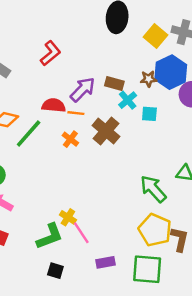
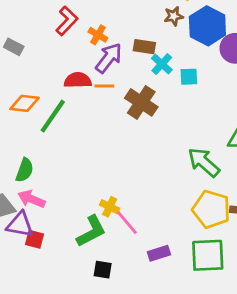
brown star: (149, 79) -> (174, 16), moved
orange cross: (70, 139) -> (98, 35), moved

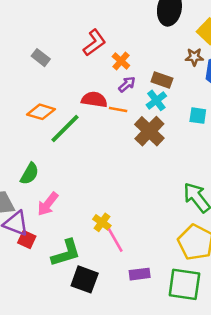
purple arrow: (109, 58) -> (127, 84), size x0.6
cyan cross: (162, 64) -> (156, 100), moved
pink arrow: (31, 199) -> (48, 204), moved, turned -85
green L-shape: (91, 231) -> (66, 253), moved
black square: (103, 270) -> (85, 279), size x1.5

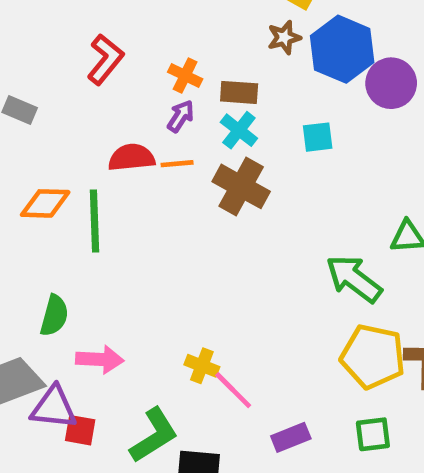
orange cross: (121, 61) -> (185, 75), moved
green line: (65, 128) -> (95, 221), turned -32
pink arrow: (48, 204) -> (100, 359), turned -110
green square: (184, 284) -> (373, 434), size x0.6

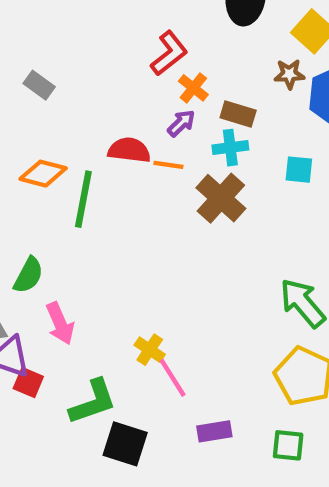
red L-shape: (105, 59) -> (169, 53), moved
cyan cross: (239, 130) -> (230, 148), turned 32
pink arrow: (100, 359) -> (60, 323), turned 51

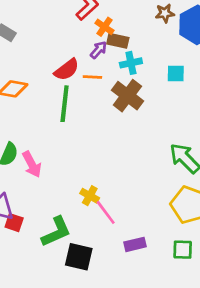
brown rectangle: (238, 114) -> (118, 41), moved
red semicircle: (129, 150) -> (67, 70), turned 140
green line: (83, 199) -> (65, 104), moved
pink arrow: (60, 323) -> (32, 164), moved

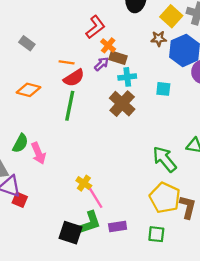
orange line: (92, 77) -> (67, 62), moved
green L-shape: (56, 232) -> (88, 223), moved

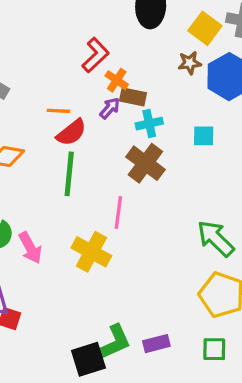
yellow cross: (84, 183) -> (91, 252), moved, size x1.6
pink line: (96, 198) -> (118, 212), moved, turned 45
black square: (70, 233) -> (88, 359), turned -30

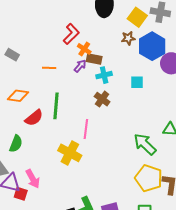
red semicircle: (71, 133) -> (34, 118), moved
brown cross: (145, 163) -> (102, 99), size x0.7
pink arrow: (30, 248) -> (33, 179), moved

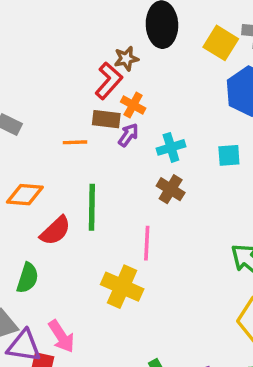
brown star: (128, 38) -> (126, 59), moved
brown rectangle: (94, 59) -> (106, 119), moved

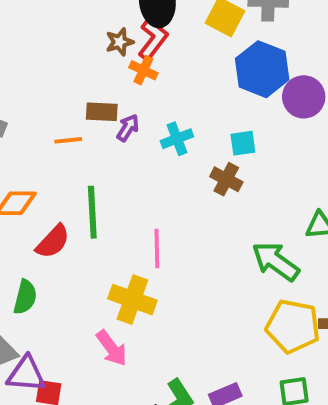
red L-shape: (109, 81) -> (153, 39), moved
orange cross: (133, 105) -> (143, 70), moved
brown cross: (171, 189) -> (226, 179), moved
pink arrow: (61, 336) -> (112, 348), moved

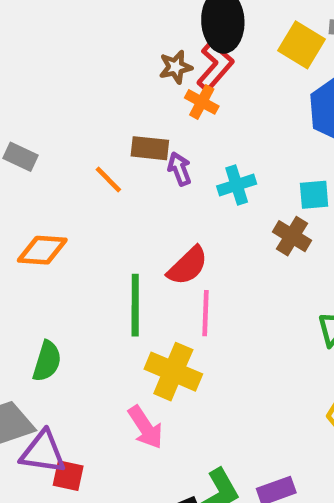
purple arrow: (128, 128) -> (179, 169), turned -56
orange line: (68, 140) -> (108, 180), turned 48
green line: (92, 212) -> (135, 305), moved
red semicircle: (53, 242) -> (188, 266), moved

